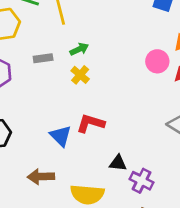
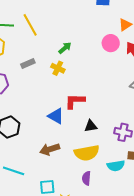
green arrow: (79, 49) -> (65, 48), moved
black triangle: (118, 163) -> (91, 126), moved

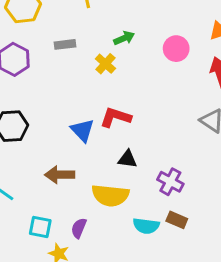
pink circle: (111, 43) -> (176, 49), moved
purple semicircle: (86, 178) -> (79, 228), moved

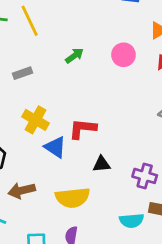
yellow cross: (105, 64) -> (36, 120), moved, size x1.4
brown arrow: (60, 175) -> (22, 190), moved
yellow semicircle: (110, 195) -> (73, 198), moved

